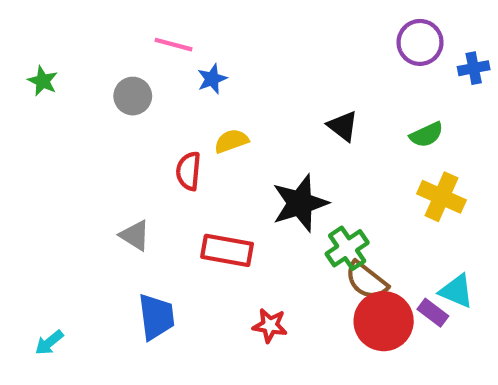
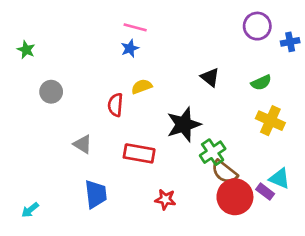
pink line: (173, 45) -> (135, 27), moved
gray circle: (133, 96) -> (51, 92), moved

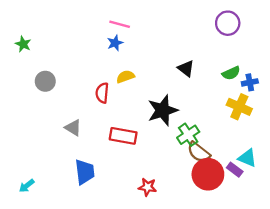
blue cross: (290, 42) -> (250, 82), moved
red star: (165, 199) -> (148, 187), moved

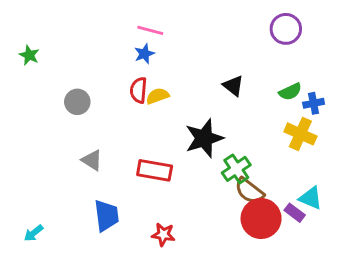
gray circle: (45, 81) -> (77, 102), moved
red semicircle: (102, 93) -> (139, 90), moved
red star: (148, 187) -> (163, 235), moved

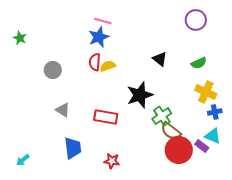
blue star: (144, 54) -> (99, 37), size x1.5
blue cross: (314, 103) -> (215, 112), moved

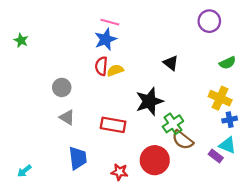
green semicircle: (199, 63) -> (228, 63), moved
gray circle: (53, 70) -> (62, 87), moved
red circle: (179, 150) -> (155, 160), moved

